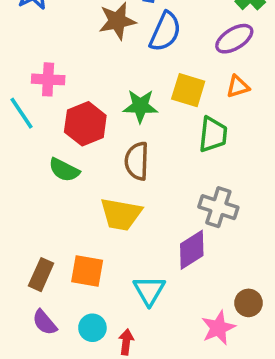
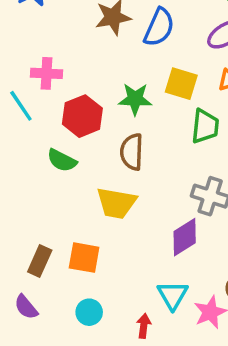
cyan triangle: (149, 290) -> (173, 295), moved
purple semicircle: (45, 322) -> (26, 307), moved
red arrow: (126, 342) -> (144, 326), moved

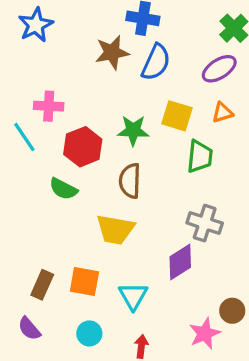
cyan triangle: (173, 295) -> (133, 296), moved

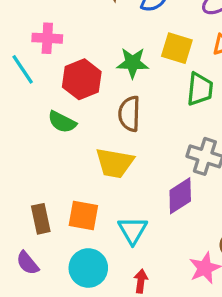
brown rectangle: (42, 285) -> (41, 219), turned -36
cyan circle: (89, 333) -> (88, 268), size x1.5

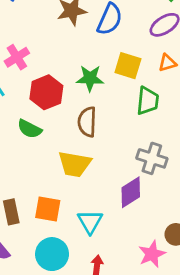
pink cross: (47, 38) -> (17, 57), turned -35

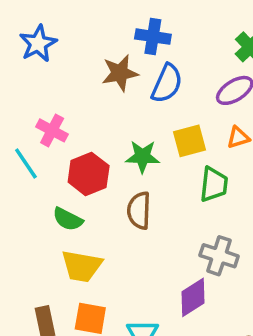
pink cross: (17, 57) -> (52, 130), turned -30
yellow square: (128, 66) -> (189, 141), turned -32
yellow trapezoid: (75, 164) -> (82, 266), moved

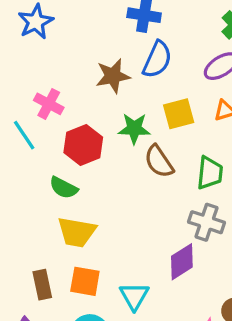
brown star: (120, 73) -> (113, 76), moved
green trapezoid: (214, 184) -> (210, 173), moved
brown semicircle: (139, 210) -> (159, 161), moved, turned -36

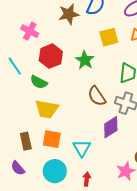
green star: (134, 129) -> (85, 60), moved, turned 30
cyan line: (24, 135) -> (15, 66), moved
brown semicircle: (159, 161) -> (97, 96), moved

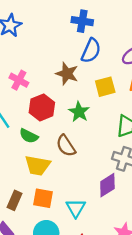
brown star: (69, 14) -> (67, 74), moved, turned 30
brown semicircle: (97, 96) -> (66, 146), moved
brown rectangle: (26, 141) -> (15, 200), turned 36

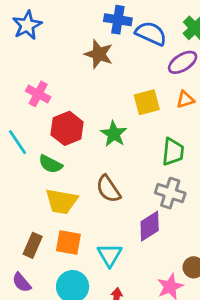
blue semicircle: (91, 51) -> (151, 33), moved, turned -90
brown star: (67, 74) -> (99, 54), moved
brown semicircle: (66, 146) -> (108, 189), moved

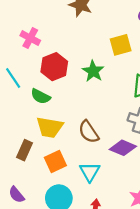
brown semicircle: (108, 189) -> (89, 132), moved
purple diamond: (150, 226) -> (123, 148), turned 55
orange square: (68, 243) -> (55, 162), turned -35
brown rectangle: (33, 245) -> (25, 150), moved

